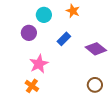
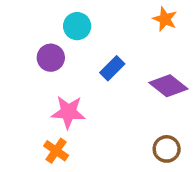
orange star: (73, 11) -> (165, 19), moved
pink star: (39, 64) -> (68, 112), turned 30

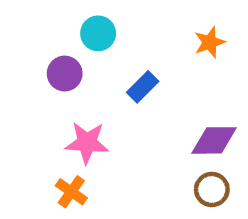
orange star: (165, 19) -> (210, 42), moved, turned 30
purple diamond: (168, 86) -> (214, 140), moved, turned -39

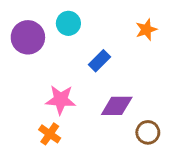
purple circle: (65, 74) -> (28, 37), moved, size x1.4
purple diamond: (214, 140) -> (117, 106), moved

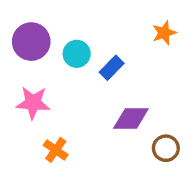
cyan circle: (68, 23) -> (77, 54), moved
pink star: (61, 100) -> (33, 103), moved

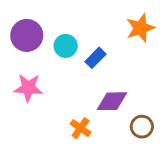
orange star: (164, 33) -> (140, 28), size x1.4
orange cross: (56, 150) -> (81, 128), moved

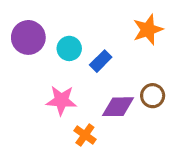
pink star: (28, 88) -> (61, 100), moved
brown circle: (142, 127) -> (153, 96), moved

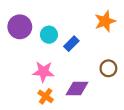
purple diamond: (118, 107) -> (77, 88), moved
orange cross: (85, 135) -> (46, 96), moved

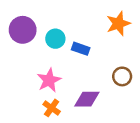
blue rectangle: (71, 44) -> (81, 49), turned 64
pink star: (43, 72) -> (49, 80), turned -30

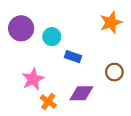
blue rectangle: (81, 49) -> (73, 57), moved
pink star: (49, 80) -> (33, 79), moved

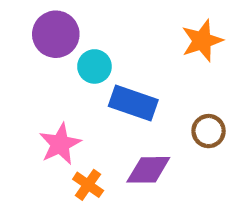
purple circle: (21, 28) -> (56, 34), moved
blue rectangle: (73, 57) -> (133, 103), size x1.5

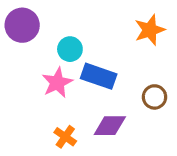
purple circle: (56, 34) -> (22, 25), moved
pink star: (60, 144) -> (57, 83), moved

